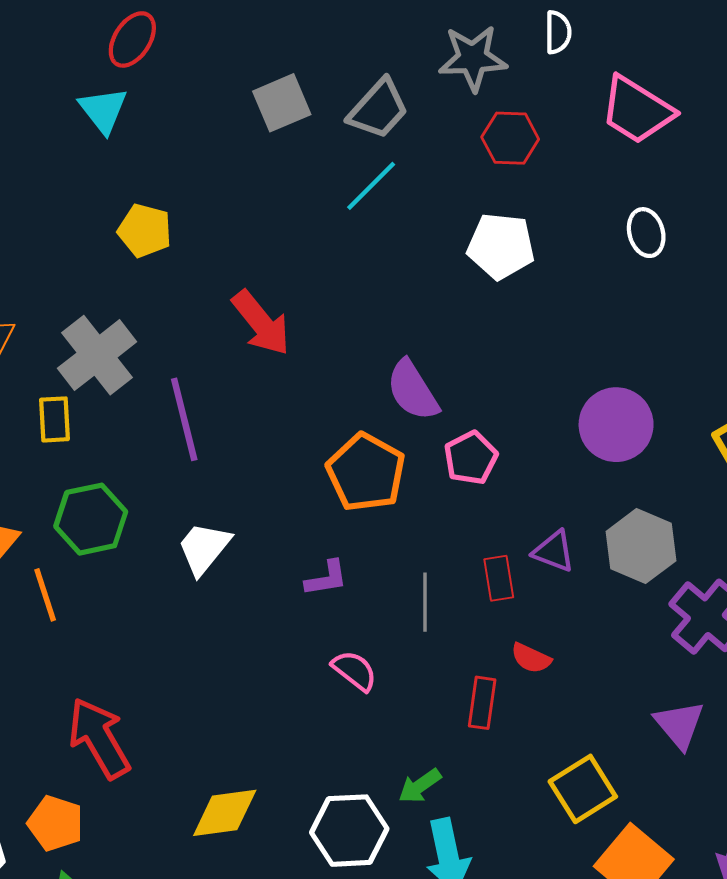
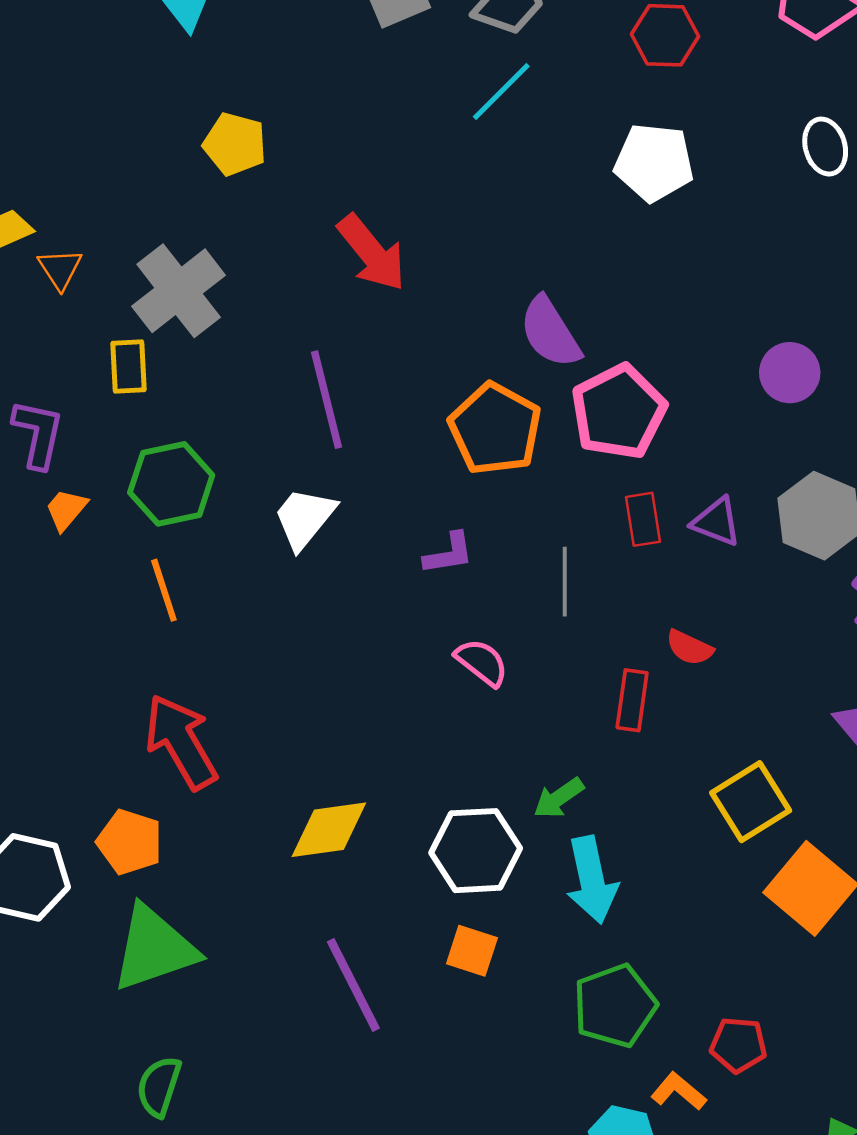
purple line: (184, 419) -> (326, 400), moved
purple circle: (616, 425) -> (790, 373), size x0.7
pink pentagon: (471, 458) -> (619, 412), size x1.5
red rectangle: (499, 578) -> (643, 519), moved
orange line: (45, 595) -> (164, 590), moved

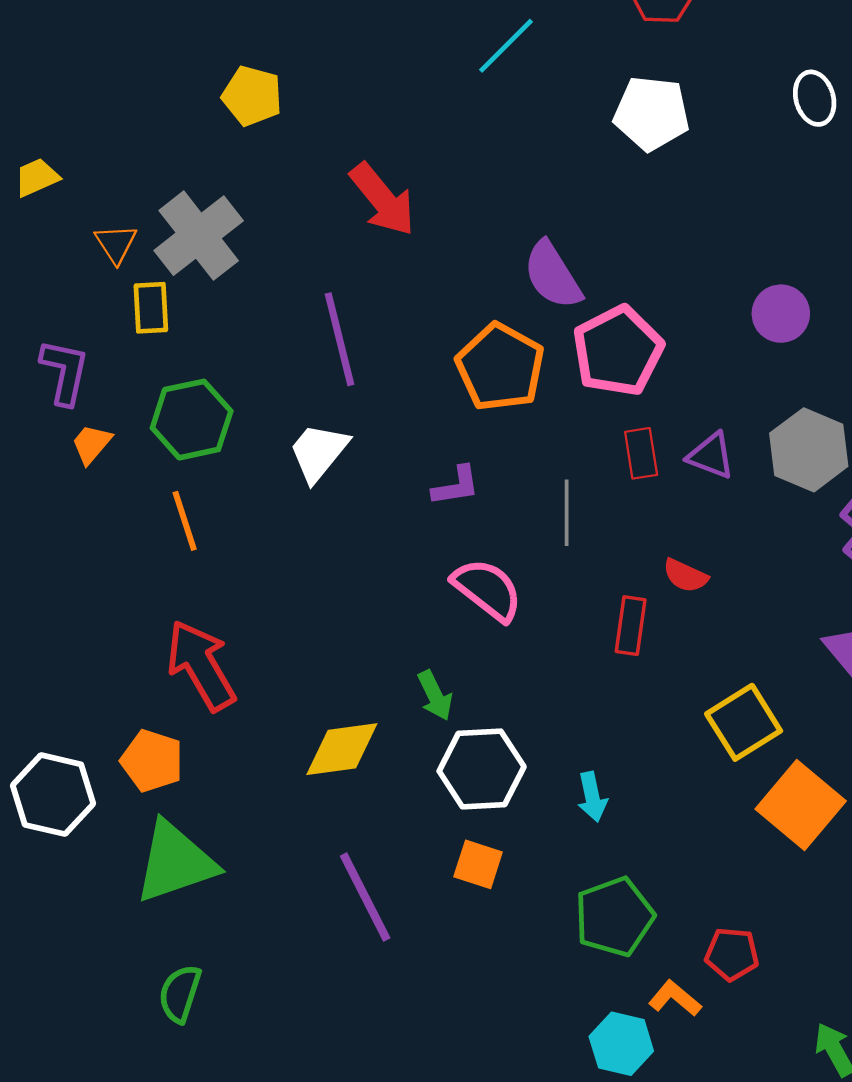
orange triangle: (60, 269) -> (116, 244), moved
pink semicircle: (482, 662) -> (487, 590), size x1.4
green arrow: (559, 798) -> (435, 696), moved, turned -81
cyan arrow: (592, 880) -> (592, 797), size x0.6

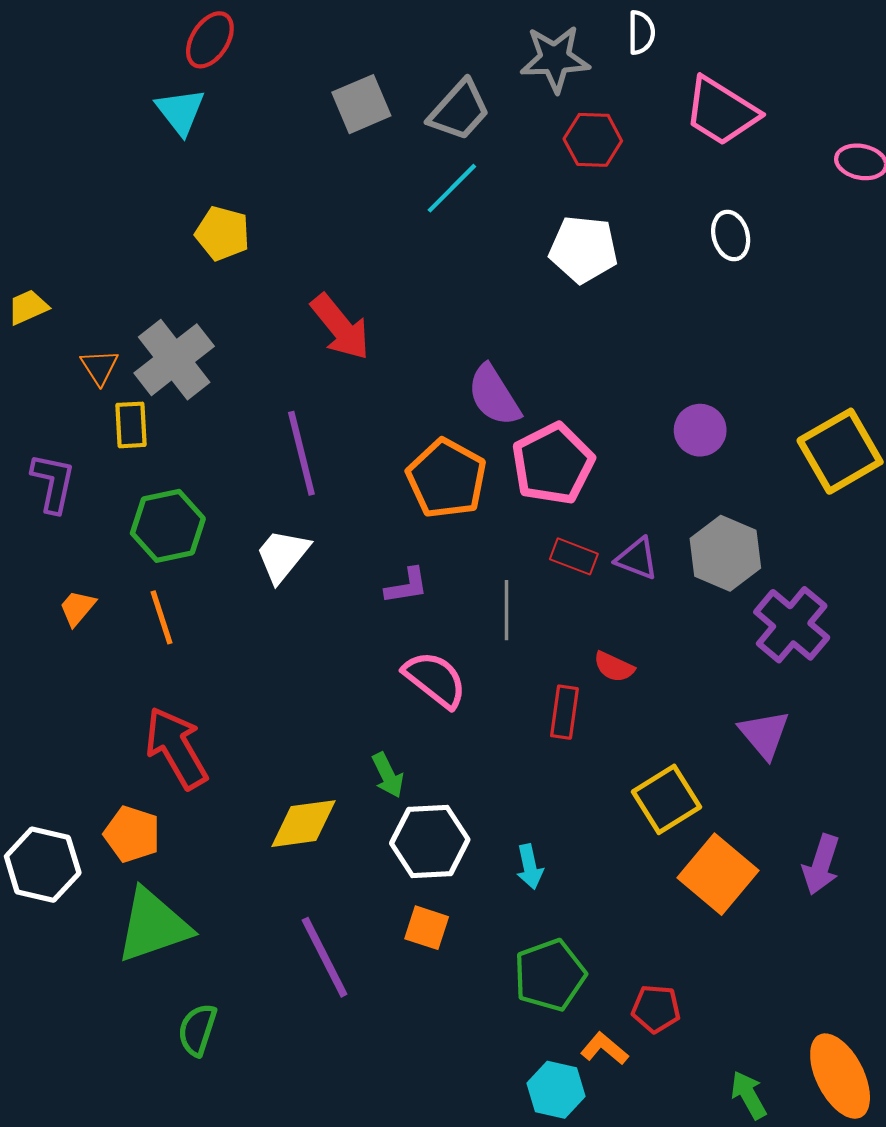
orange trapezoid: (91, 444) -> (77, 608), moved
red rectangle: (641, 453) -> (574, 556), turned -60
green semicircle: (180, 994) -> (197, 1030), moved

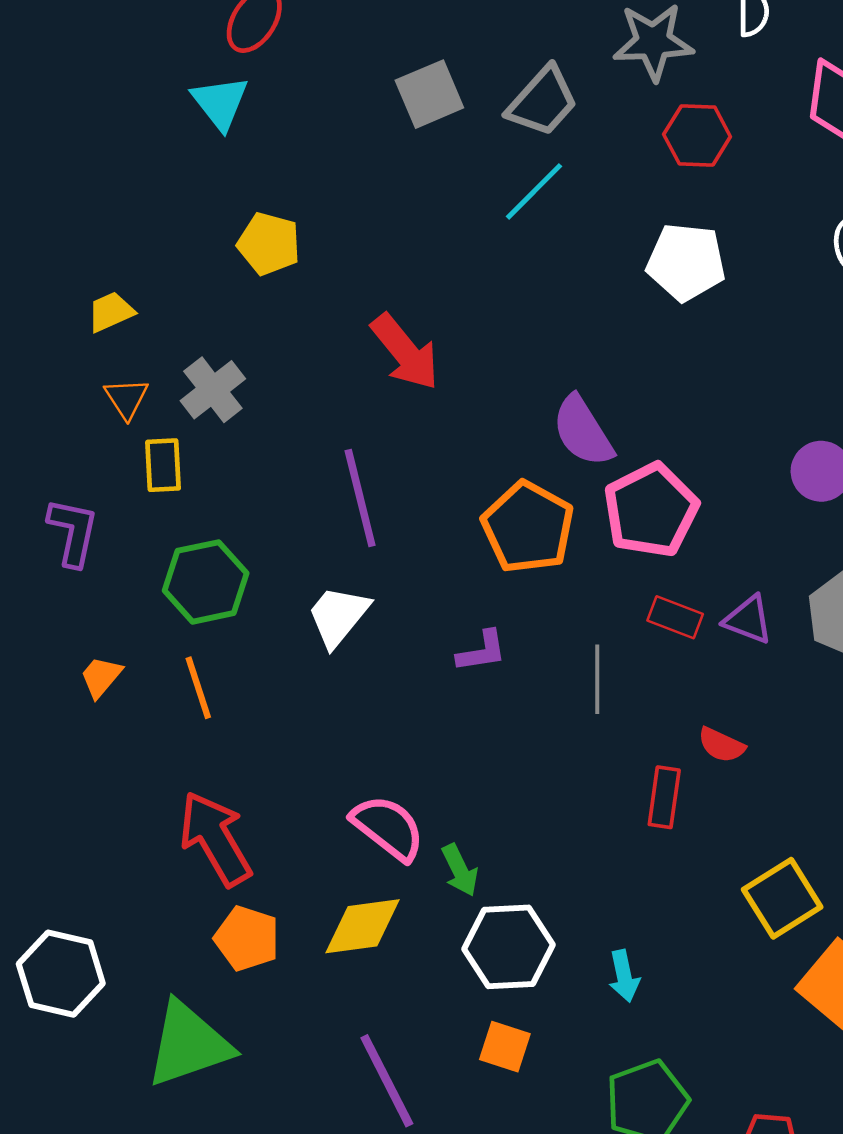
yellow trapezoid: (28, 307) -> (111, 312), moved
gray cross: (174, 360) -> (213, 390), size x0.7
pink semicircle: (435, 679) -> (388, 828), moved
orange pentagon: (132, 834) -> (247, 938), moved

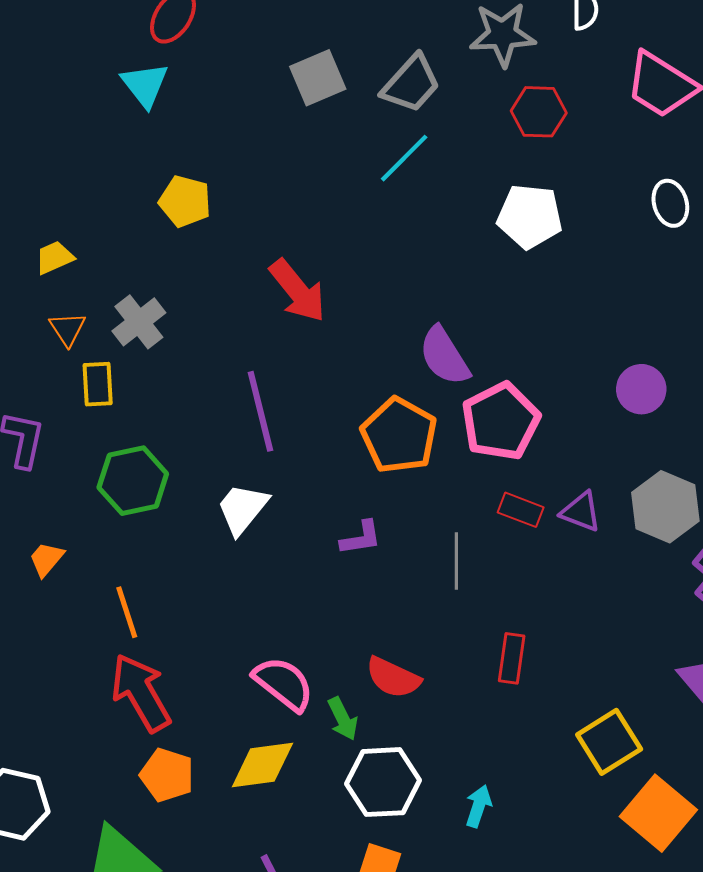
orange line: (198, 688) -> (127, 612), moved
red semicircle: (721, 745) -> (393, 678), moved, size x1.4
cyan arrow: (624, 976) -> (478, 806), turned -150

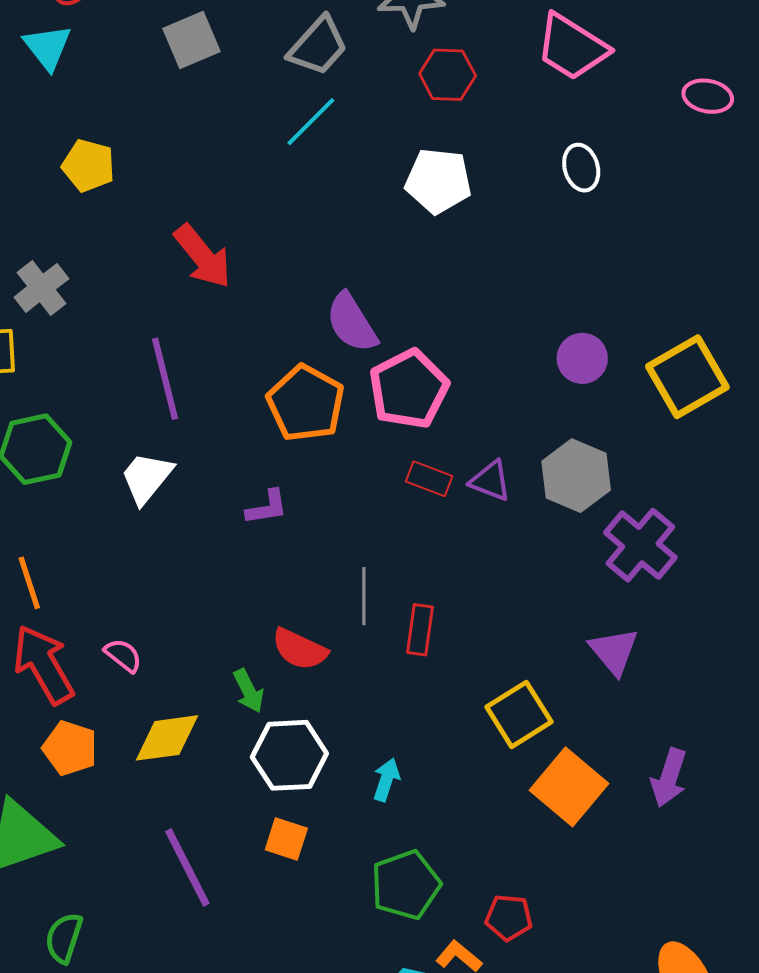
gray square: (318, 78) -> (191, 40), moved
purple circle: (641, 389) -> (582, 358), moved
gray line: (456, 561) -> (364, 596), moved
pink semicircle: (284, 684) -> (123, 655), moved, size x0.6

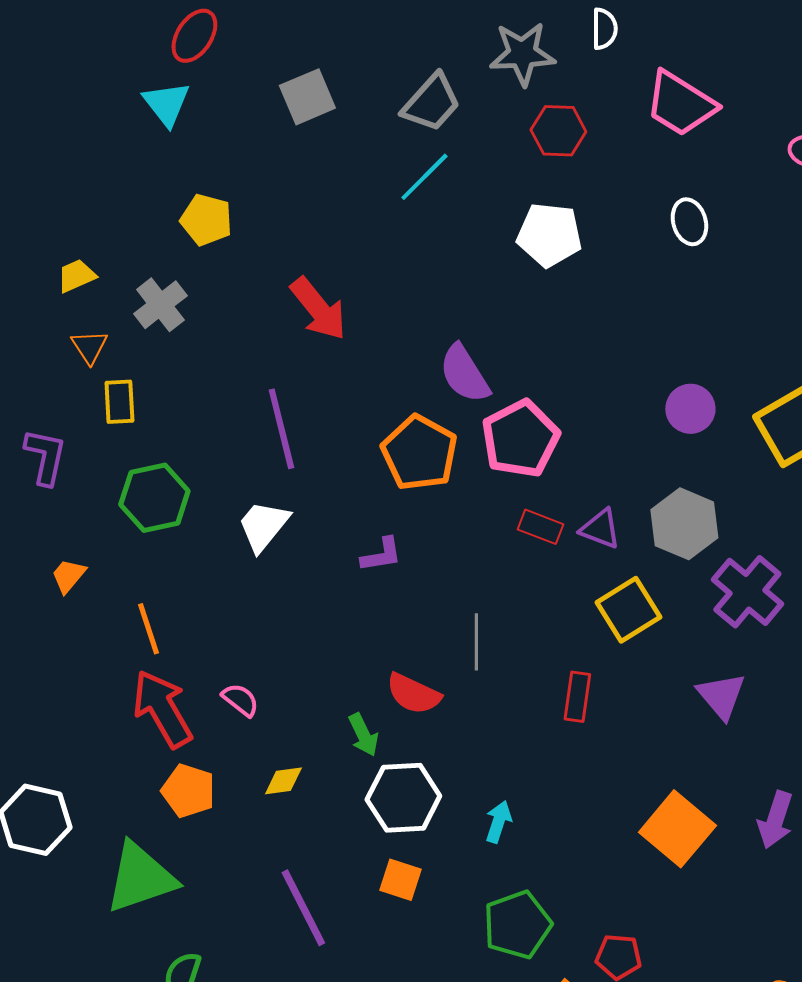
gray cross: (41, 288) -> (160, 305), moved
red rectangle: (420, 630) -> (577, 697), moved
yellow square: (519, 714) -> (628, 610), moved
yellow diamond: (167, 738) -> (283, 781), size x0.6

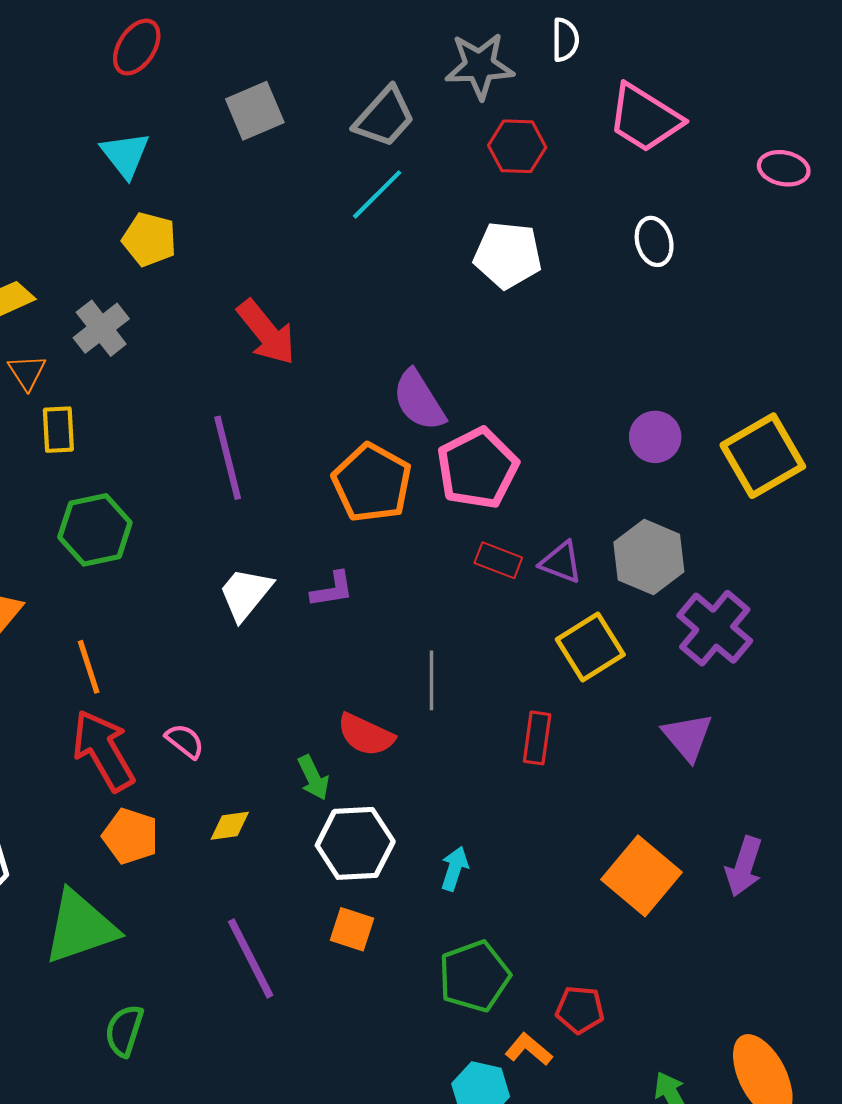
cyan triangle: (166, 104) -> (125, 155), moved
white trapezoid: (263, 526) -> (245, 594), moved

